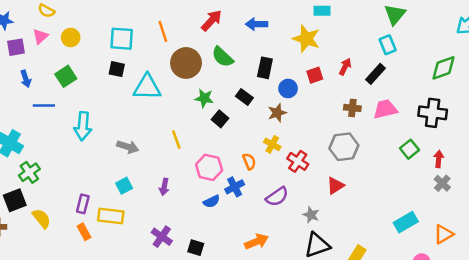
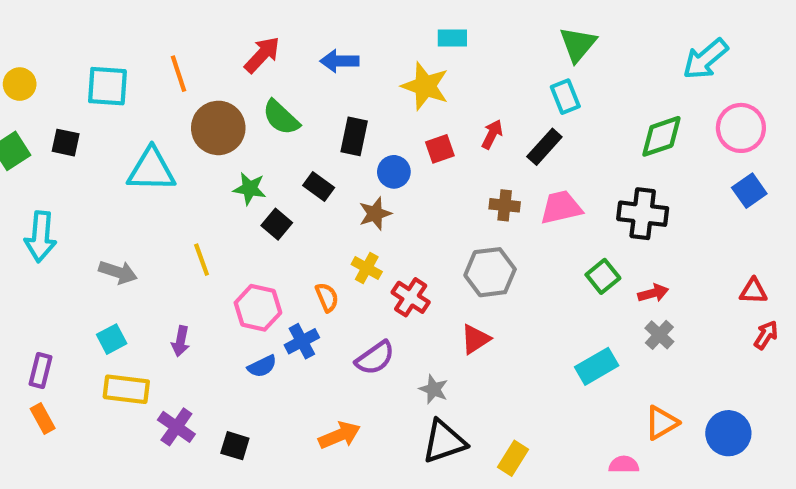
black square: (117, 69) -> (66, 143), moved
red arrow: (439, 159) -> (653, 293), turned 70
yellow rectangle: (111, 216) -> (126, 389), moved
cyan rectangle: (406, 222) -> (597, 366), moved

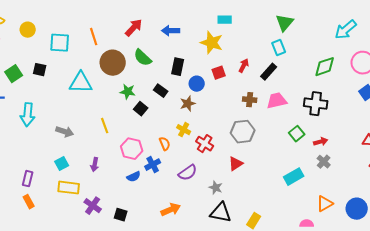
yellow circle: (20, 84) -> (28, 30), moved
black triangle: (444, 442) -> (221, 213), turned 30

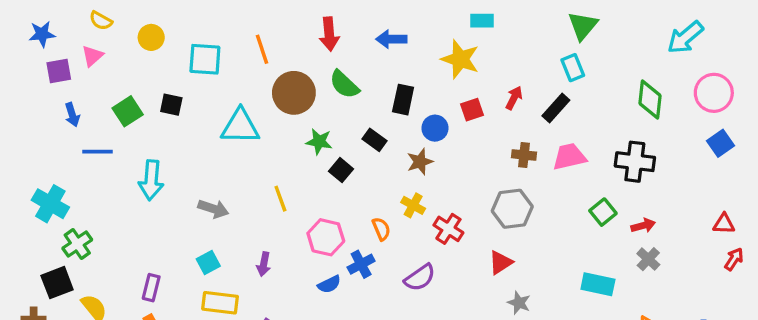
red arrow: (134, 28) -> (329, 34), turned 132
green diamond: (325, 67) -> (650, 100), turned -65
cyan rectangle: (294, 177) -> (598, 284), turned 42
gray star: (216, 188) -> (519, 303), moved

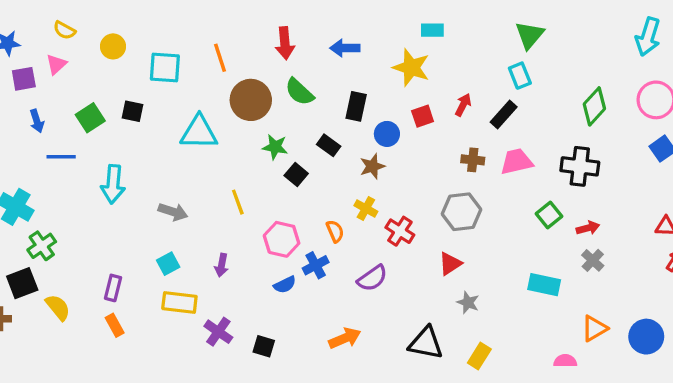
cyan arrow: (685, 37) -> (648, 37), moved, turned -33
green diamond: (650, 100) -> (594, 106), turned 36

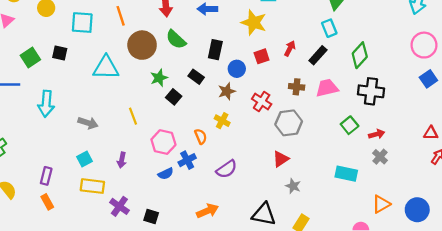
green diamond: (594, 106) -> (360, 55), moved
green star: (275, 147) -> (159, 78), turned -30
red cross: (400, 231) -> (262, 101), moved

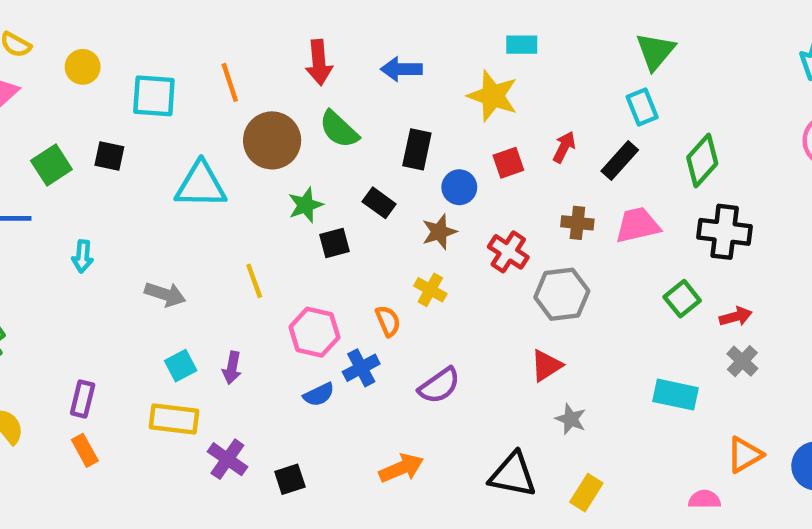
black square: (174, 97) -> (334, 243), turned 35
cyan arrow: (46, 104) -> (83, 256), size x0.6
cyan square: (85, 159) -> (181, 366), moved
black square: (151, 217) -> (290, 479), turned -35

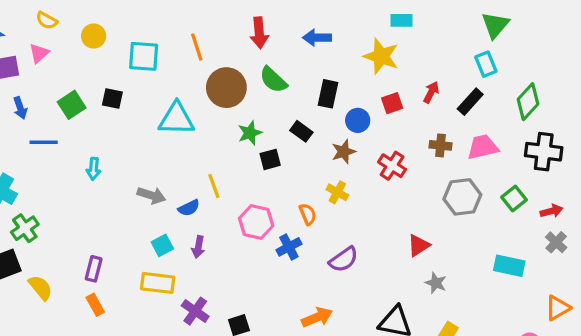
gray hexagon: (562, 294) -> (462, 197), moved
blue semicircle: (319, 395) -> (189, 208), moved

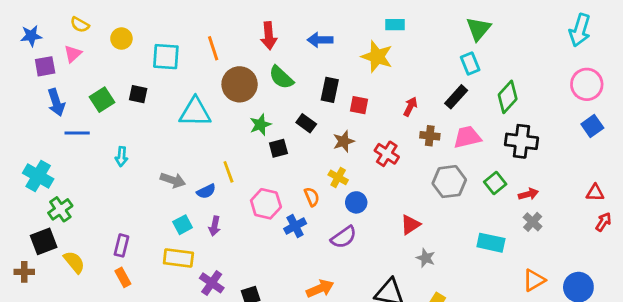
red arrow: (431, 92) -> (410, 107), moved
red square: (392, 103) -> (359, 105), moved, turned 30
blue arrow: (20, 108) -> (56, 102), size x1.4
blue circle: (358, 120) -> (356, 202), moved

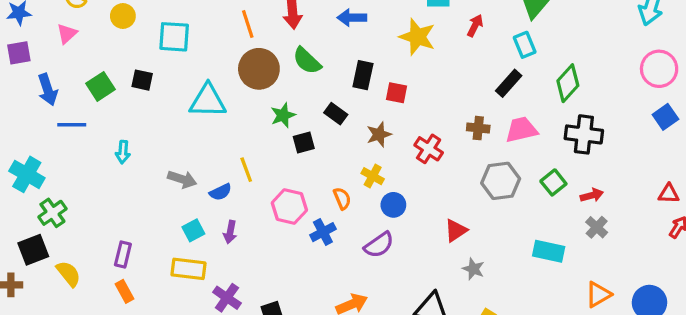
orange line: (213, 48) -> (248, 24), moved
purple square: (45, 66) -> (19, 53), moved
red arrow: (410, 107) -> (475, 26), moved

